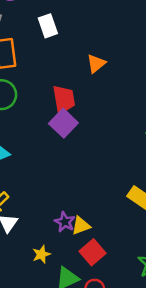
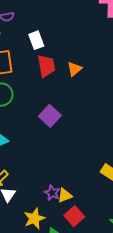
red trapezoid: (64, 99) -> (46, 66), moved
yellow star: (41, 254) -> (34, 218), size x1.5

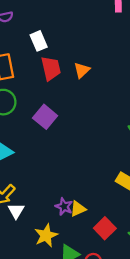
purple square: (50, 116) -> (45, 117), moved
red square: (74, 216) -> (105, 228), moved

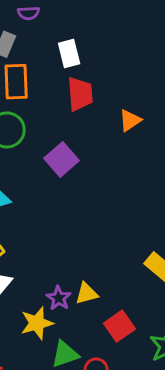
orange triangle: (82, 70) -> (130, 120), moved
purple star: (64, 207) -> (59, 298), moved

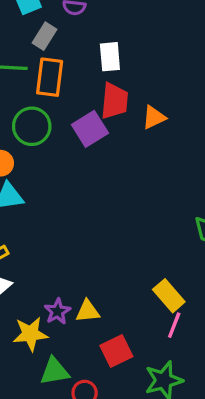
orange triangle: (130, 120) -> (154, 117), moved
purple square: (61, 159) -> (90, 129), moved

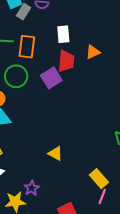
gray rectangle: (44, 36) -> (23, 12), moved
orange triangle: (154, 117) -> (93, 52), moved
yellow triangle: (88, 311) -> (55, 153), moved, turned 35

